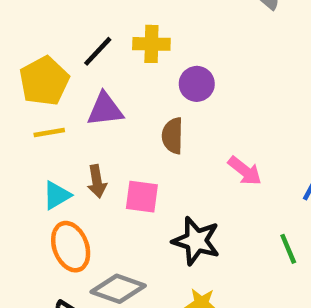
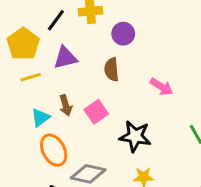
pink square: (142, 197) -> (96, 112), turned -35

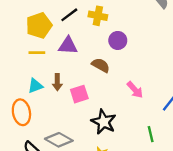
brown semicircle: (112, 69) -> (101, 65), turned 108
orange ellipse: (54, 150) -> (21, 112), moved

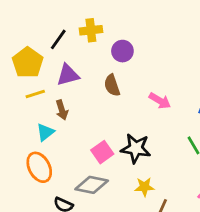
brown semicircle: (101, 65) -> (112, 85), turned -120
brown arrow: (57, 82) -> (62, 110), moved
pink square: (79, 94) -> (102, 152), moved

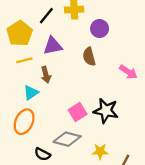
orange ellipse: (39, 167) -> (24, 122), turned 50
yellow star: (144, 187) -> (100, 151), moved

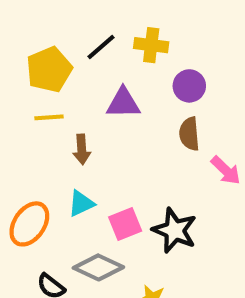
purple triangle: (53, 46) -> (123, 103), moved
brown semicircle: (89, 57) -> (189, 134), moved
cyan triangle: (31, 93) -> (81, 204), moved

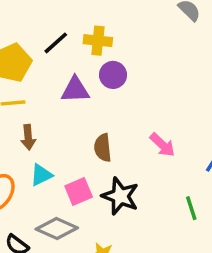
purple circle: (189, 86) -> (113, 75), moved
brown semicircle: (189, 134) -> (103, 148), moved
brown arrow: (82, 149) -> (28, 137), moved

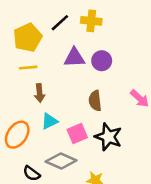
purple circle: (113, 75) -> (102, 61), moved

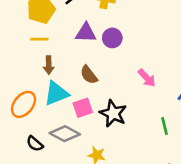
brown semicircle: (95, 101) -> (89, 75), moved, turned -36
cyan triangle: (49, 121) -> (56, 94), size x1.5

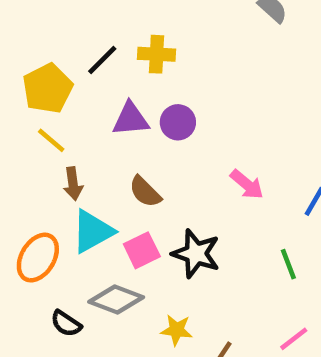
yellow line: (39, 39) -> (51, 140), turned 48

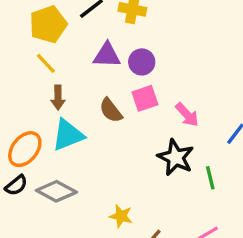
pink square: (142, 250) -> (145, 98), moved
black star: (196, 254) -> (176, 157), moved
gray diamond: (116, 300) -> (56, 191), moved
black semicircle: (66, 324) -> (16, 185), moved, turned -80

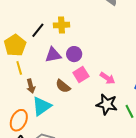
yellow line: (46, 63) -> (19, 68), turned 40

